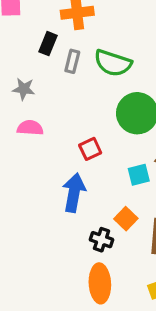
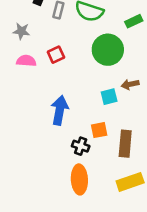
red square: (90, 149) -> (56, 55), moved
orange square: (126, 219) -> (99, 130), turned 35

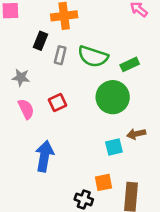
green rectangle: (134, 21) -> (130, 64), moved
pink semicircle: (26, 61) -> (26, 109), turned 60
blue arrow: (60, 110) -> (44, 156), moved

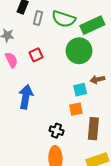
green rectangle: (130, 64) -> (92, 25), size x1.6
orange square: (103, 182) -> (76, 109), moved

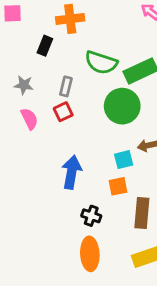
gray rectangle: (38, 18) -> (66, 86), moved
blue arrow: (26, 97) -> (72, 172), moved

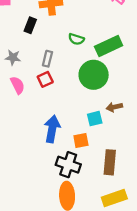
green semicircle: (101, 63) -> (76, 39), size x0.6
orange square: (118, 186) -> (81, 140), moved
black cross: (91, 216) -> (68, 165), size x1.5

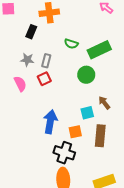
gray star: (13, 58) -> (27, 60), moved
green circle: (94, 75) -> (86, 75), size x0.7
brown arrow: (114, 107) -> (104, 103), turned 64
brown rectangle: (110, 162) -> (100, 136), moved

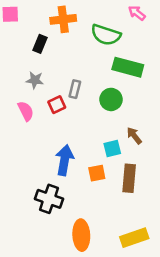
green semicircle: (71, 44) -> (106, 35), moved, size x1.6
green rectangle: (99, 50) -> (128, 67), turned 40
gray rectangle: (46, 61) -> (75, 89), moved
black cross: (64, 153) -> (49, 199), moved

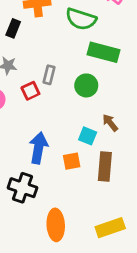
cyan square: (112, 149) -> (88, 136), turned 36

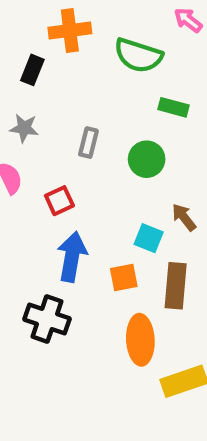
green rectangle: (104, 52) -> (174, 107), size x0.6
red square: (30, 91) -> (59, 201), moved
orange ellipse: (56, 225) -> (140, 340), moved

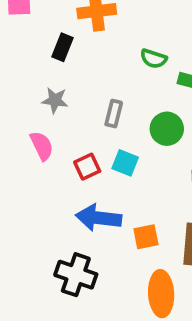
green semicircle: (138, 55) -> (154, 59), moved, size x0.6
cyan square: (149, 238) -> (125, 163), moved
blue arrow: (72, 257) -> (99, 218), turned -93

